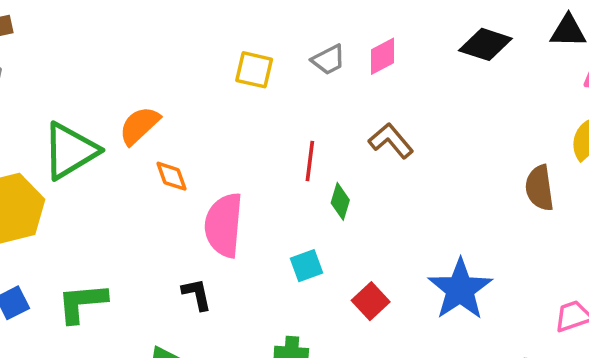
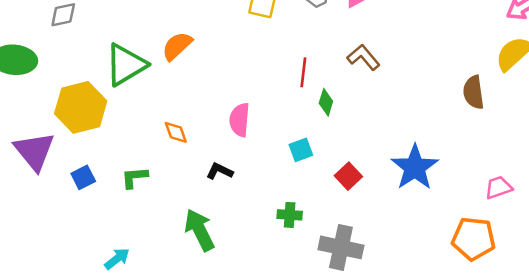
orange diamond: (171, 176) -> (176, 132), moved
pink semicircle: (224, 225) -> (240, 120), size x0.7
black L-shape: (197, 294) -> (220, 171), turned -52
green L-shape: (82, 303) -> (134, 177), size x0.7

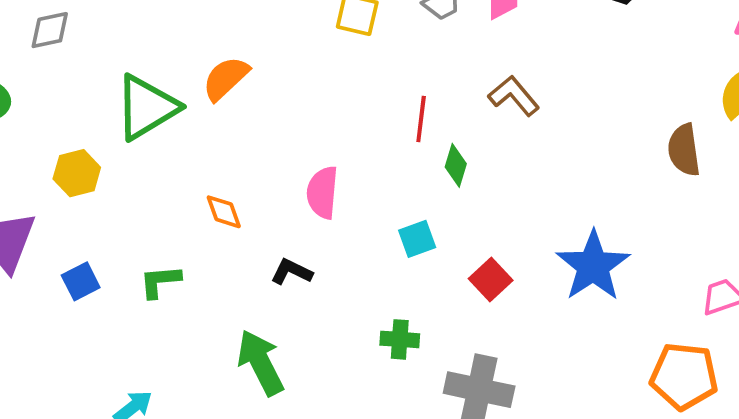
yellow hexagon: (81, 107) -> (77, 173), size x0.6

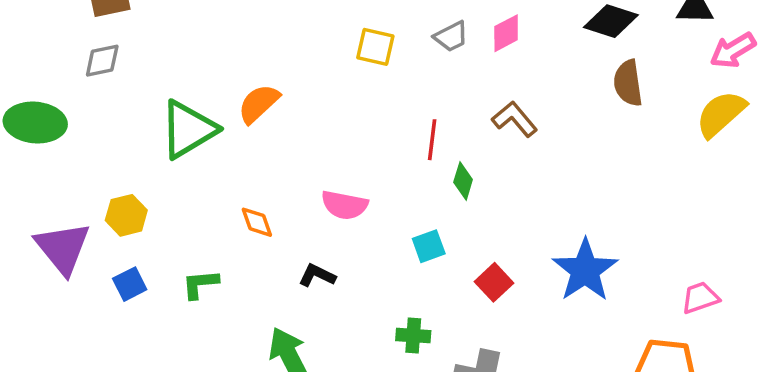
brown semicircle: (684, 150) -> (628, 83), moved
yellow hexagon: (77, 173) -> (126, 215), moved
pink semicircle: (322, 192) -> (344, 205), turned -84

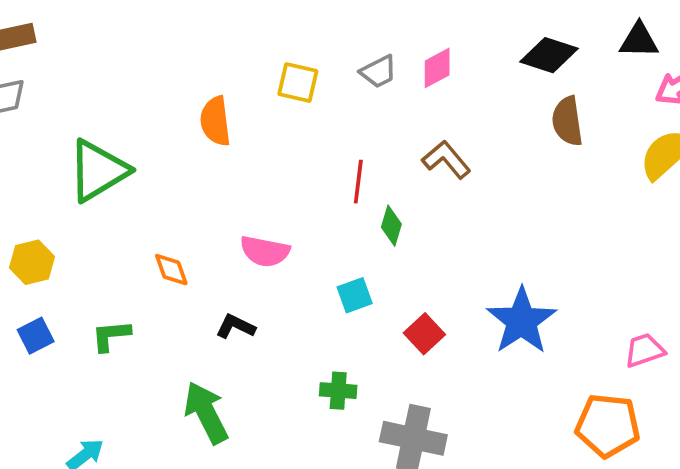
orange semicircle: (259, 104) -> (215, 121), moved, turned -54

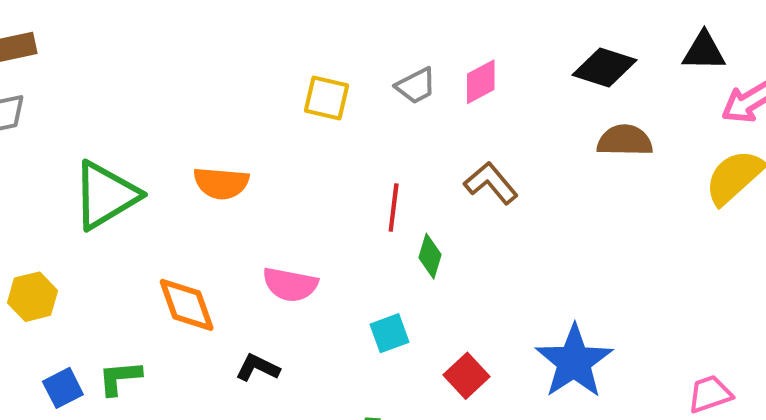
orange semicircle: (215, 121) -> (221, 183), moved, turned -78
brown semicircle: (567, 121) -> (625, 141), turned 99
orange diamond: (171, 270) -> (187, 305), size x1.5
blue square: (36, 336) -> (63, 388), moved

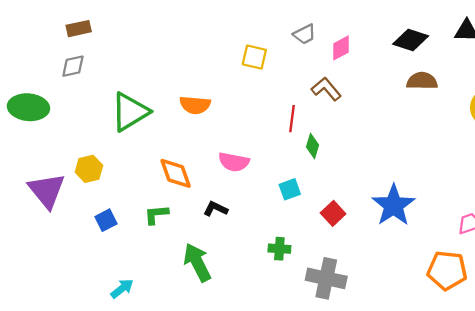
gray trapezoid: (416, 86) -> (305, 34), moved
brown L-shape: (491, 183) -> (326, 89), moved
green L-shape: (120, 378) -> (156, 214), moved

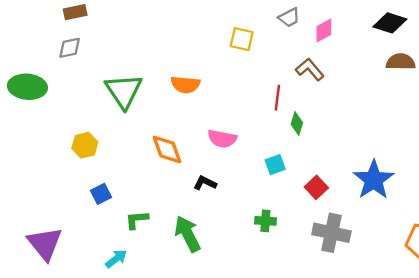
green triangle: (130, 112) -> (124, 91), turned -33
purple triangle: (47, 191) -> (45, 244), moved
green L-shape: (156, 214) -> (137, 220), moved
gray cross: (326, 278) -> (331, 233), moved

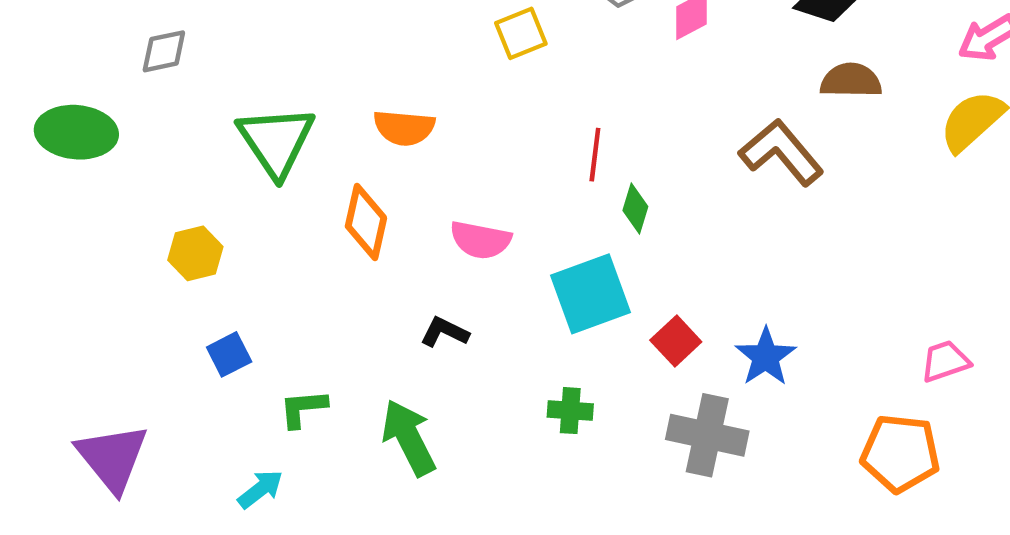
yellow square: (242, 39) -> (521, 33), turned -35
brown L-shape: (310, 69) -> (781, 152), moved, size x1.4
orange diamond: (167, 149) -> (366, 222), moved, turned 32
cyan square: (275, 165) -> (590, 294), size x1.8
blue star: (374, 180) -> (766, 357), moved, size x0.7

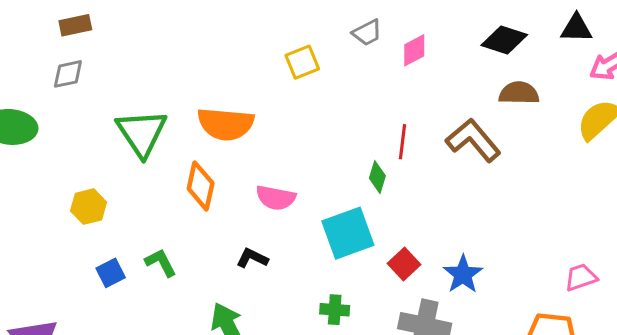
orange semicircle: (404, 128) -> (226, 124), size x1.4
red line: (595, 155) -> (402, 142), moved
green L-shape: (303, 408) -> (161, 263), moved, turned 68

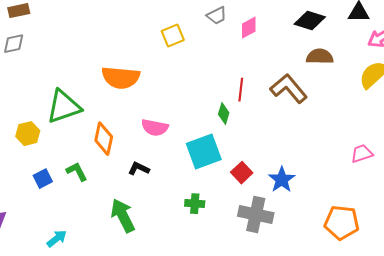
green triangle: (142, 133) -> (64, 107), moved, turned 45
orange diamond: (201, 186) -> (104, 139), moved
pink trapezoid: (581, 277) -> (362, 154), moved

